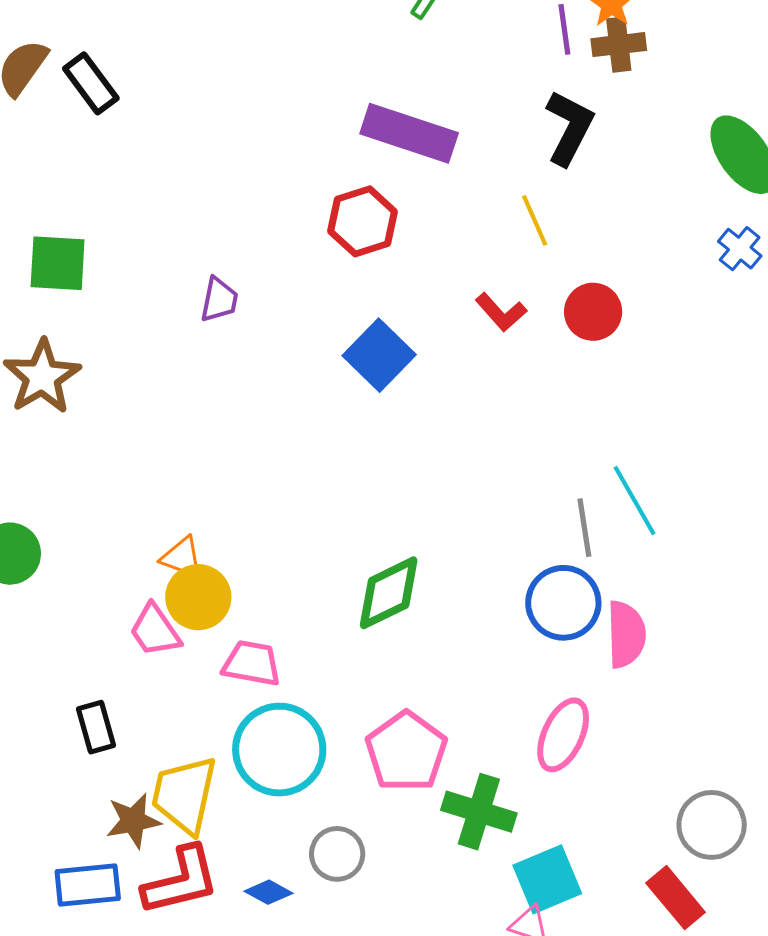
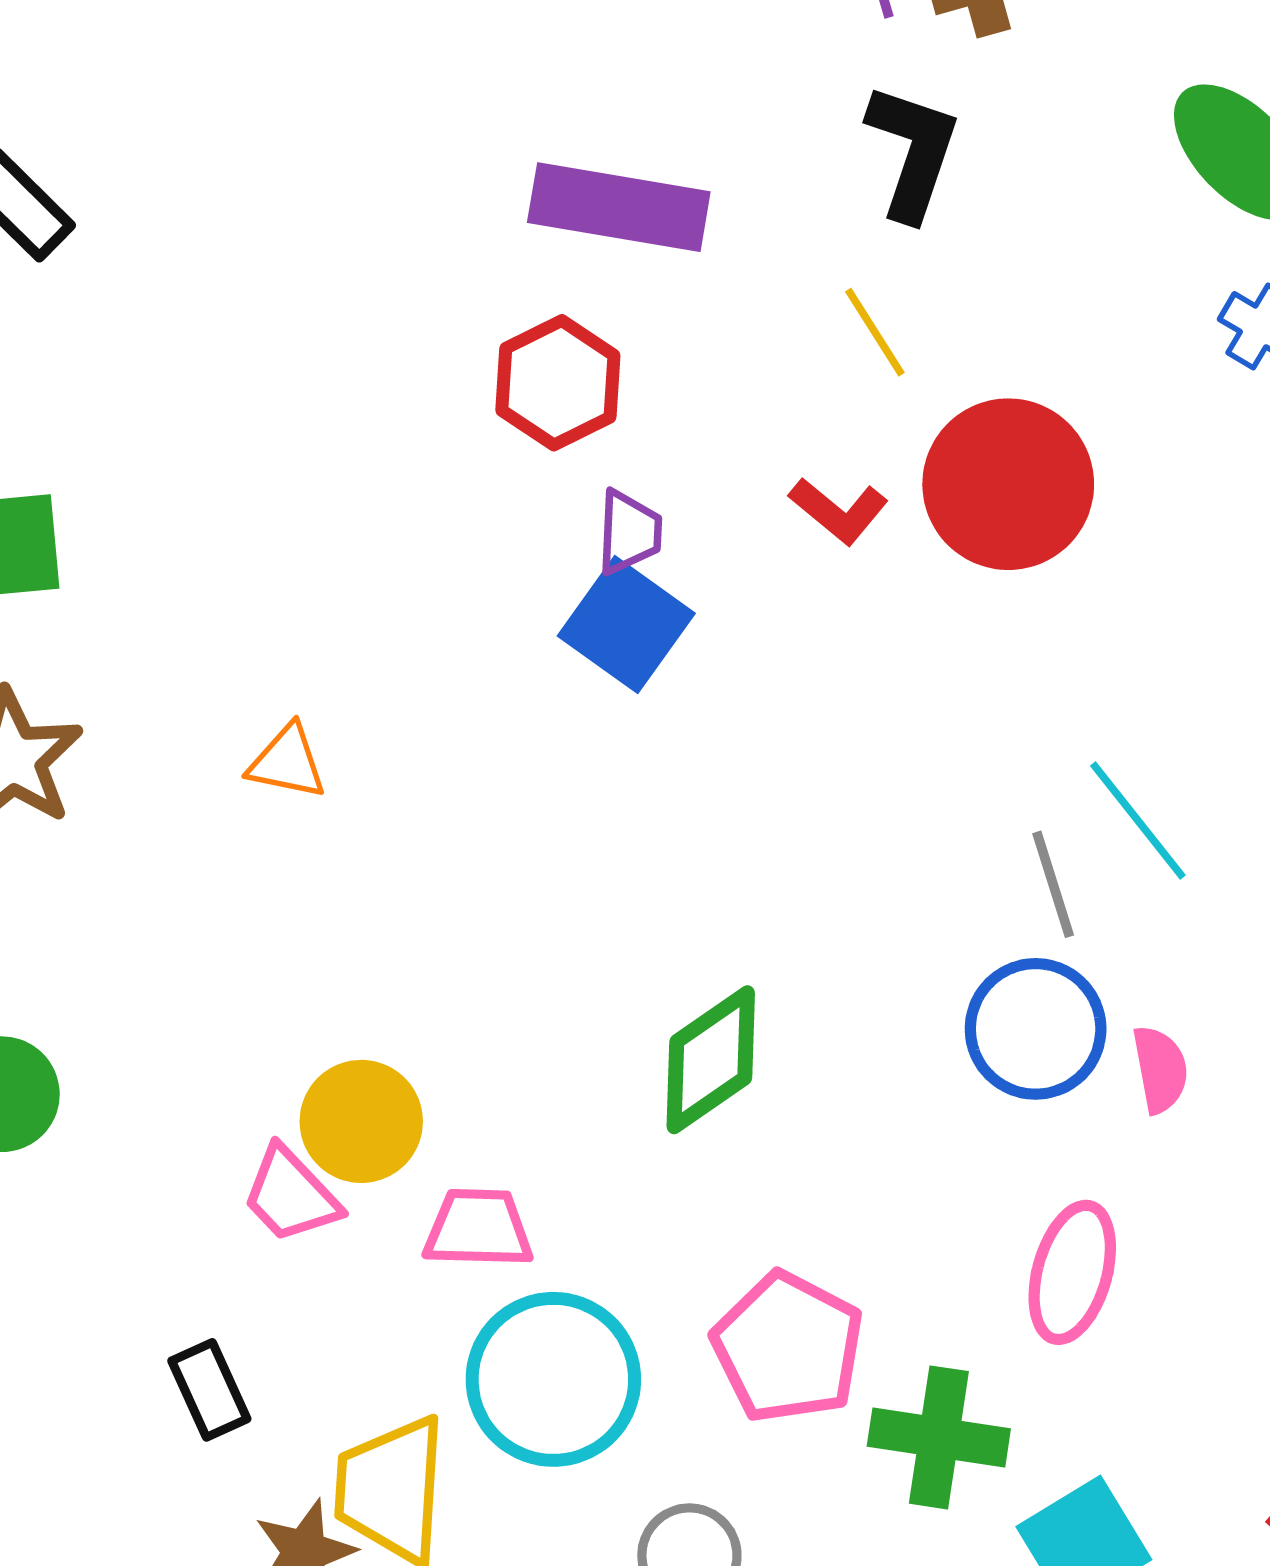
purple trapezoid: (219, 300) -> (629, 532), moved
red circle: (593, 312) -> (1008, 484), size x1.6
orange triangle: (182, 557) -> (287, 762), moved
pink semicircle: (626, 634) -> (1160, 1069), size x0.7

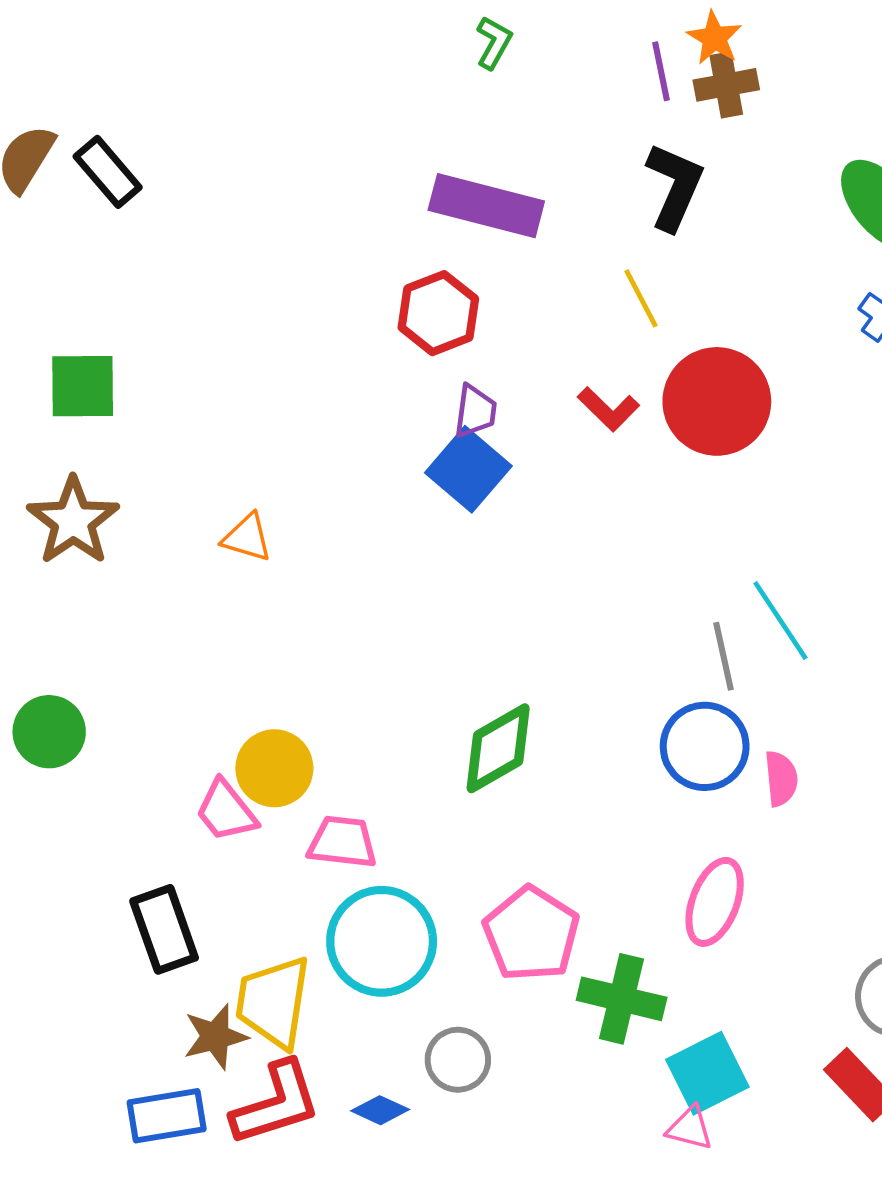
black rectangle: (209, 1390) -> (164, 929), size x1.4

